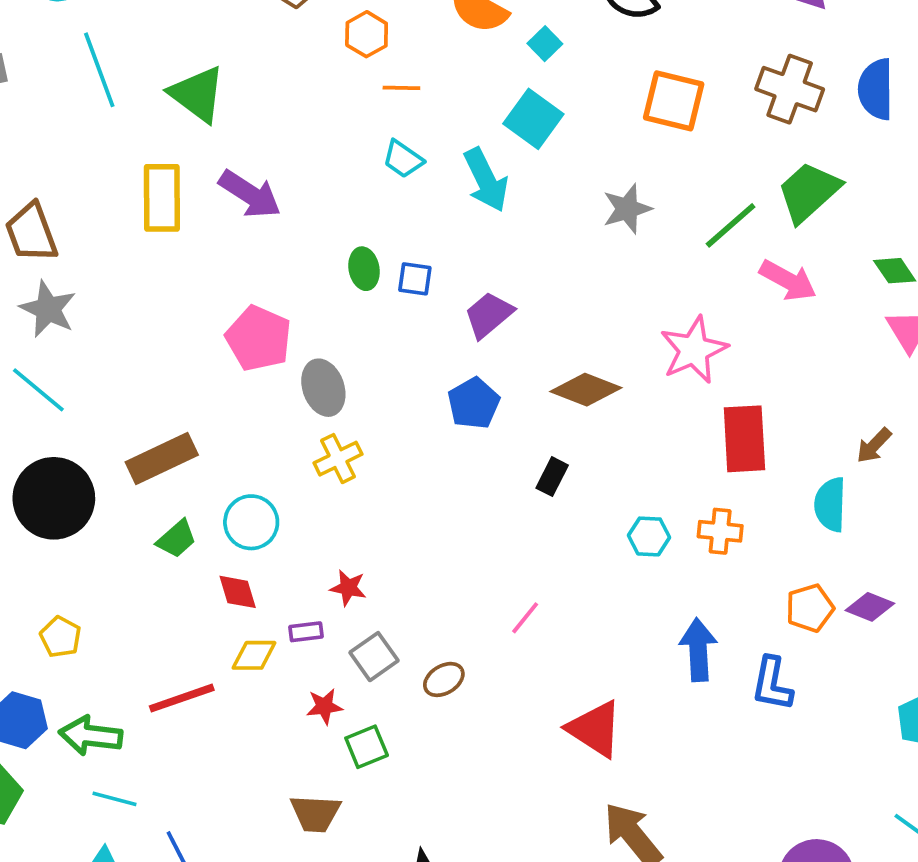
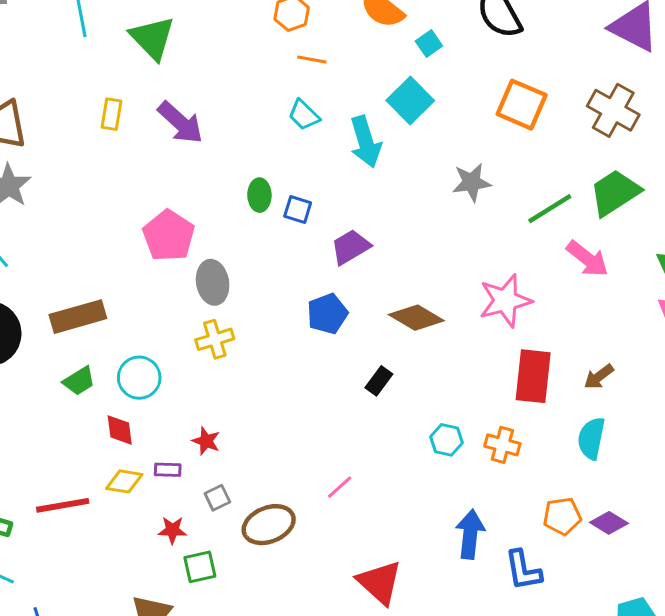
yellow rectangle: (162, 198) -> (112, 114), size x0.6
brown arrow: (874, 445) -> (599, 377), moved
gray square: (374, 657) -> (217, 498), size x0.7
brown ellipse: (444, 679) -> (269, 525), size x1.6
blue L-shape: (772, 684) -> (523, 570), turned -30

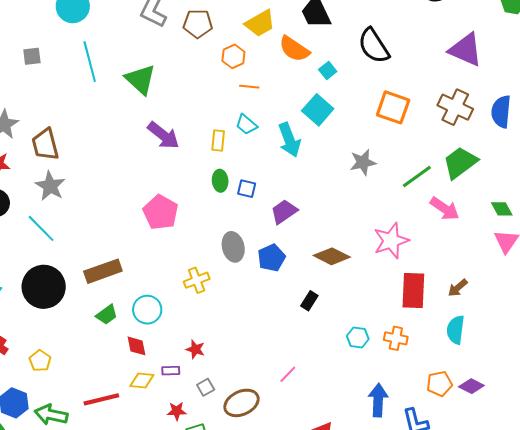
yellow rectangle: (112, 114) -> (218, 140), moved
gray ellipse: (213, 282) -> (233, 247), moved

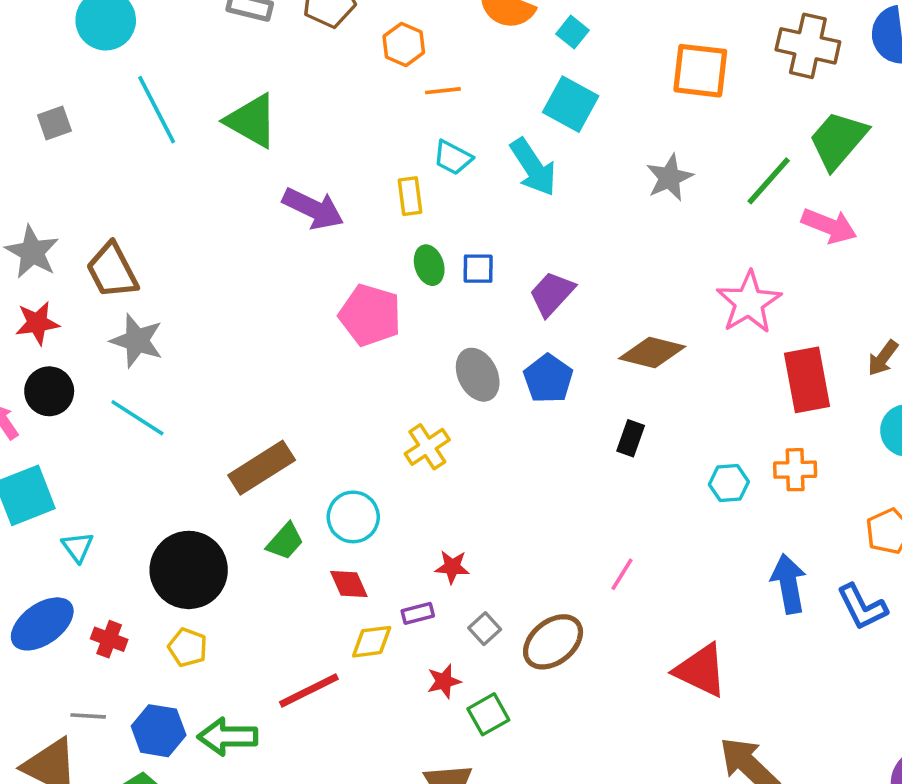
pink pentagon: (161, 212) -> (370, 315), moved
black circle: (44, 287) -> (189, 570), moved

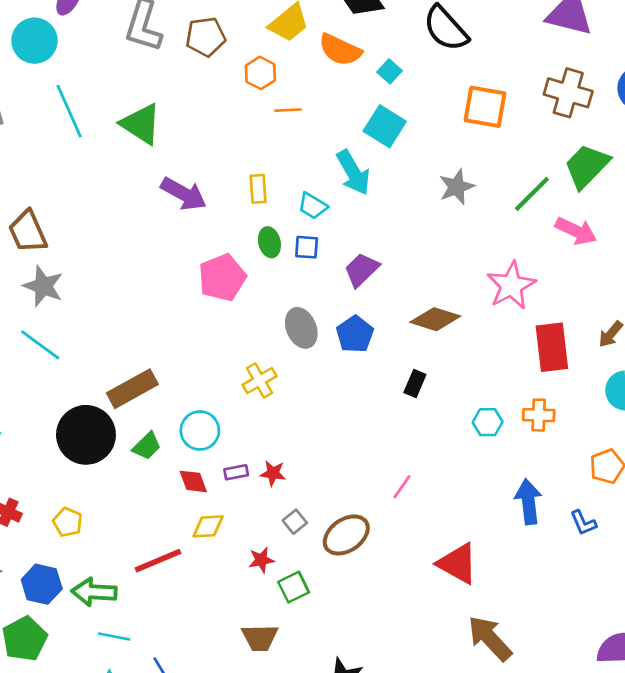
cyan trapezoid: (453, 158) -> (313, 206), moved
pink pentagon: (370, 315) -> (222, 278), turned 30
black circle: (189, 570) -> (86, 435), moved
blue L-shape: (862, 607) -> (583, 523), size x0.7
purple rectangle: (418, 613) -> (236, 472), moved

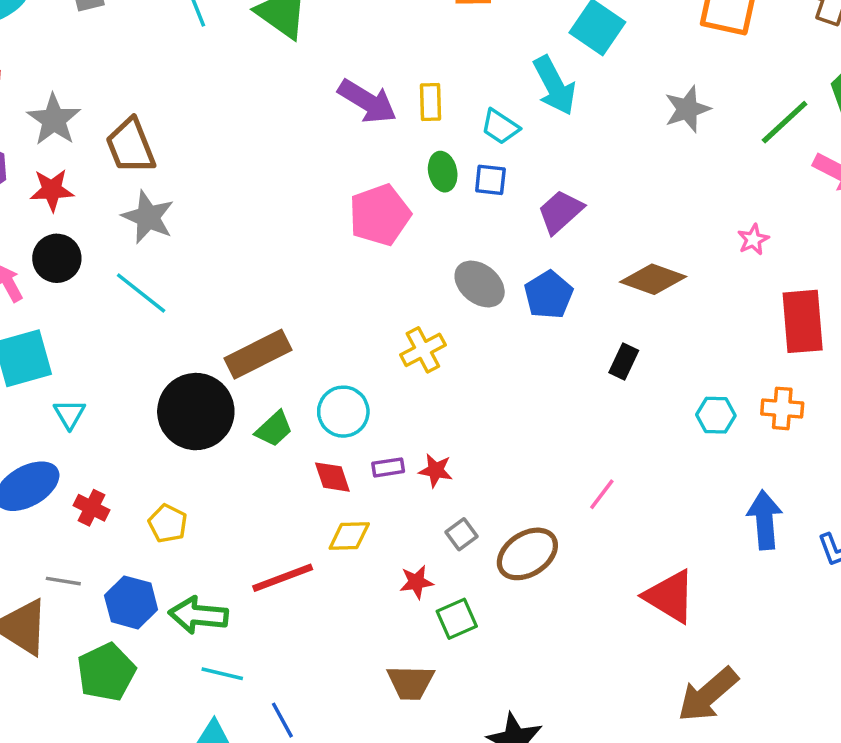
purple arrow: (184, 194) -> (367, 101), moved
pink star: (511, 285) -> (753, 239), size x0.5
gray ellipse: (301, 328) -> (480, 284), turned -30
brown arrow: (490, 638) -> (708, 695), turned -90

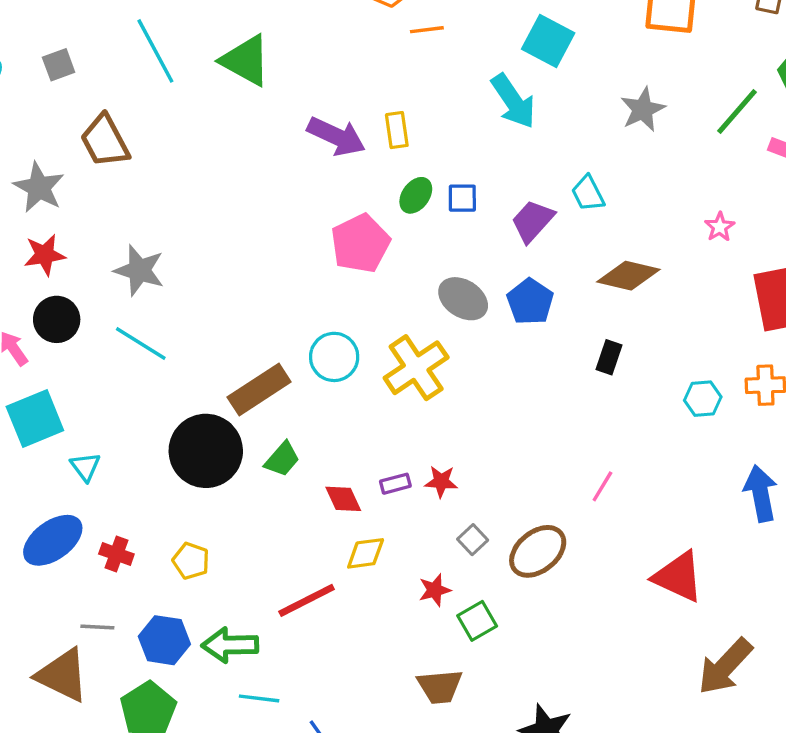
cyan trapezoid: (500, 127) -> (588, 193), moved, turned 36
brown trapezoid: (131, 146) -> (105, 141), moved
green ellipse: (443, 172) -> (416, 195), turned 54
yellow cross: (423, 350) -> (416, 368), size x1.5
cyan circle: (343, 412) -> (334, 357), moved

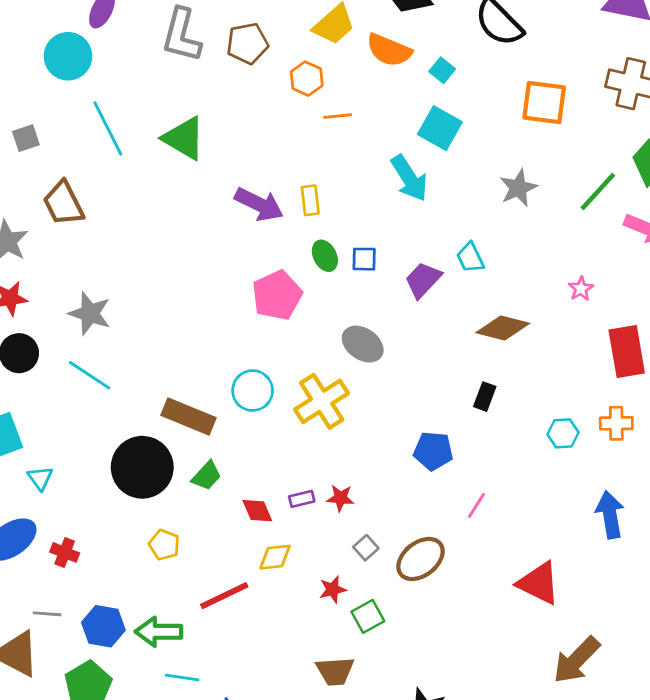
green ellipse: (416, 195) -> (325, 256), turned -64
blue pentagon: (530, 302) -> (433, 451), moved, turned -30
brown rectangle: (259, 389) -> (189, 416), turned 54
yellow pentagon: (191, 561) -> (164, 545), moved

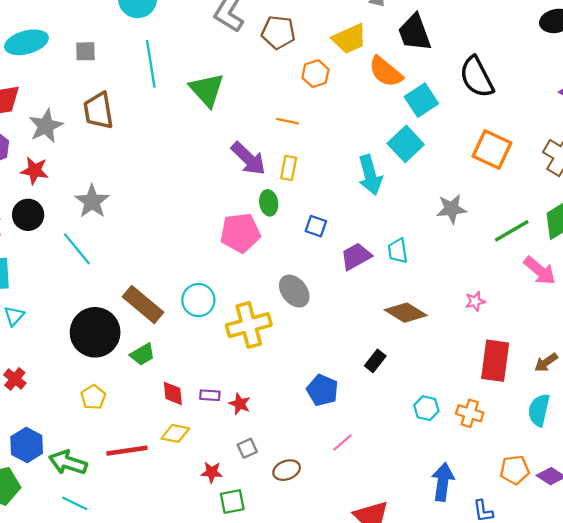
cyan square: (442, 70) -> (421, 100), size x1.6
orange line: (338, 116) -> (287, 121), moved
green ellipse: (325, 256) -> (269, 203), moved
brown ellipse: (421, 559) -> (287, 470), size x0.7

